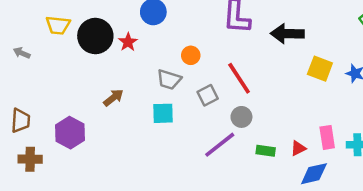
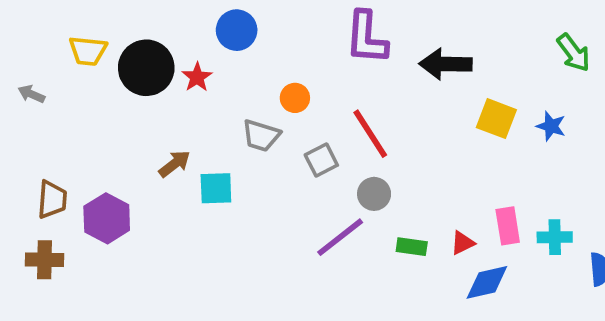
cyan square: (163, 113) -> (216, 188), moved
brown trapezoid: (20, 121) -> (52, 200), moved

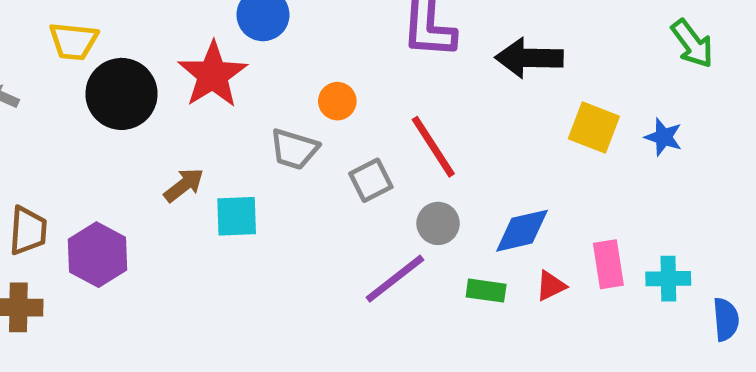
black circle: (146, 68) -> (121, 94), moved
red star: (197, 77) -> (213, 75), size x1.8
blue diamond: (487, 282) -> (522, 231), moved

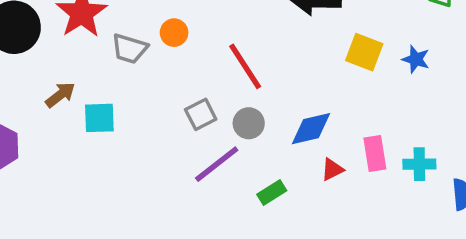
gray trapezoid: (294, 149) -> (130, 49), moved
gray square: (371, 180) -> (201, 114), moved
green rectangle: (486, 291) -> (272, 193), moved, turned -40

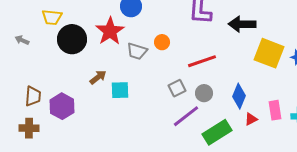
yellow square: (364, 52) -> (269, 53), size x1.4
red line: (245, 66) -> (202, 61), turned -76
blue diamond: (311, 129) -> (239, 96), turned -55
green rectangle: (272, 193) -> (217, 132), size x1.8

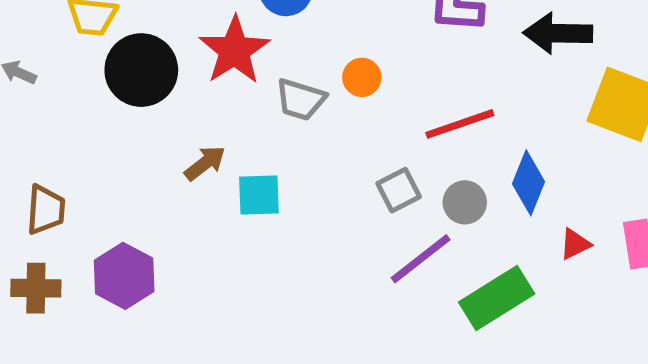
blue diamond: (239, 96) -> (528, 183), moved
purple hexagon: (62, 106) -> (124, 276), moved
red triangle: (251, 119) -> (575, 244), moved

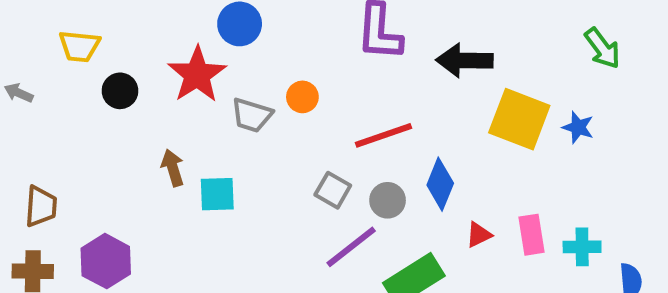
black circle: (141, 70) -> (120, 91), size x0.6
brown arrow: (205, 163) -> (173, 168), turned -69
gray square: (399, 190) -> (333, 190), turned -33

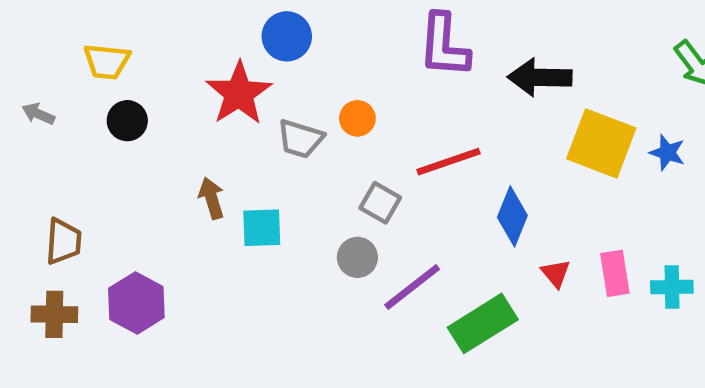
black circle: (120, 91) -> (127, 121), moved
gray square: (333, 190) -> (380, 203), moved
gray circle: (388, 200) -> (357, 257), moved
red triangle: (479, 235) -> (556, 273), turned -44

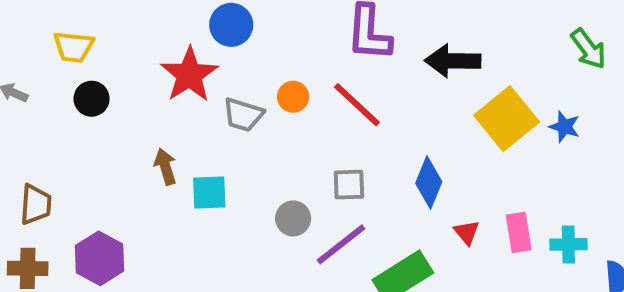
yellow square: (601, 143) -> (507, 119), turned 30
red line: (449, 162) -> (357, 105), moved, turned 62
gray square: (380, 203) -> (349, 185), moved, turned -32

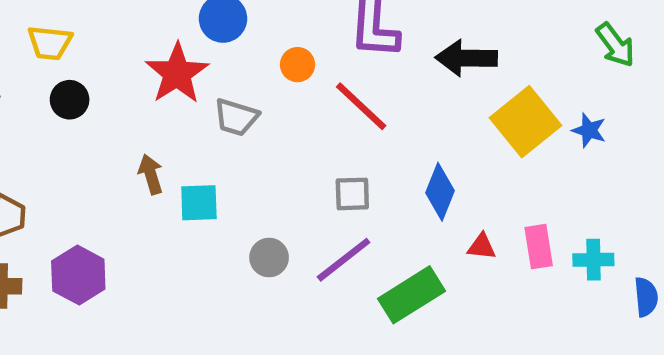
orange circle: (293, 97) -> (298, 65), moved
gray circle: (293, 218) -> (269, 258), moved
red triangle: (467, 232) -> (482, 247), turned -44

